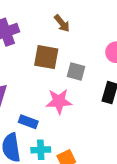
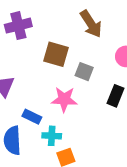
brown arrow: (62, 23) -> (91, 24), moved, size x1.5
cyan cross: (41, 150) -> (52, 136), moved

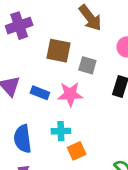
blue rectangle: (32, 117) -> (40, 93), moved

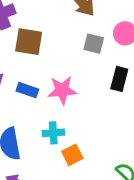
brown square: (59, 51) -> (29, 42), moved
gray square: (87, 65) -> (94, 44), moved

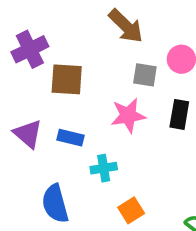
pink star: (62, 90) -> (128, 116), moved
cyan cross: (53, 133) -> (104, 168), moved

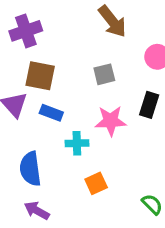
gray square: (145, 75) -> (104, 74), moved, turned -30
brown square: (67, 79) -> (40, 76), moved
pink star: (128, 116) -> (111, 121), moved

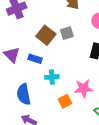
brown square: (40, 76) -> (46, 35), moved, turned 30
pink star: (111, 121) -> (83, 88), moved

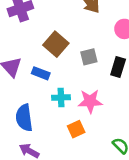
gray square: (67, 33) -> (89, 57), moved
pink star: (83, 88) -> (90, 101), moved

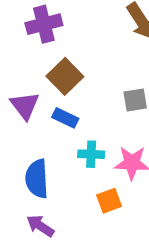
brown square: (56, 44) -> (65, 76), moved

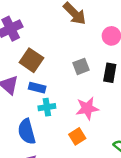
cyan cross: (91, 154) -> (47, 107), moved

